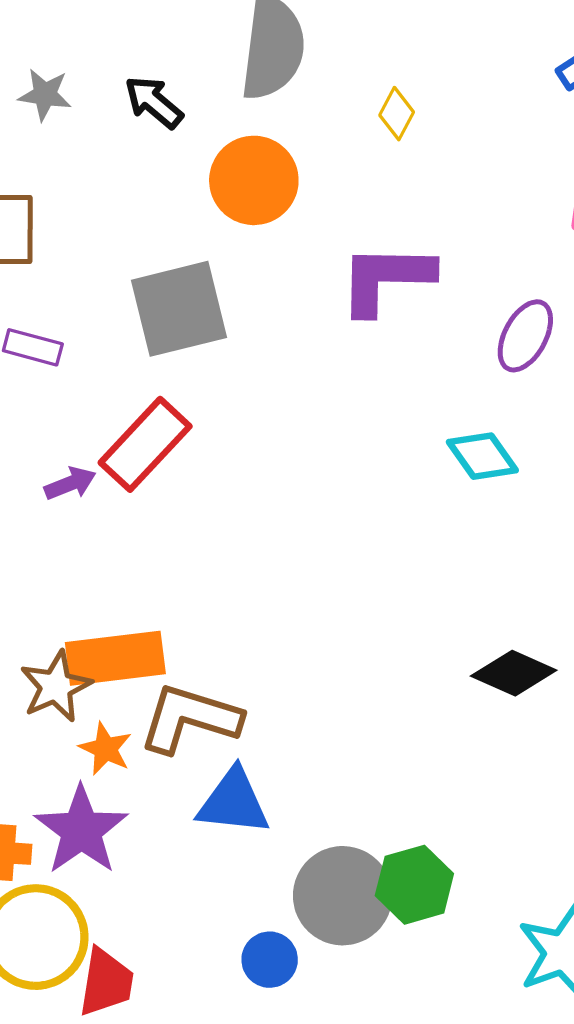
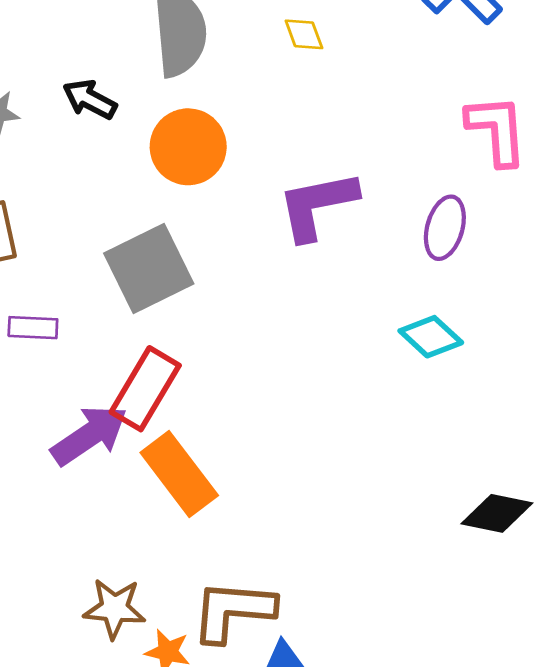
yellow diamond: (397, 114) -> (304, 34), moved, turned -36
purple arrow: (70, 483) -> (89, 435), size x1.8
orange rectangle: (115, 658) -> (179, 474), moved, turned 72
brown star: (56, 686) -> (114, 608), turned -30

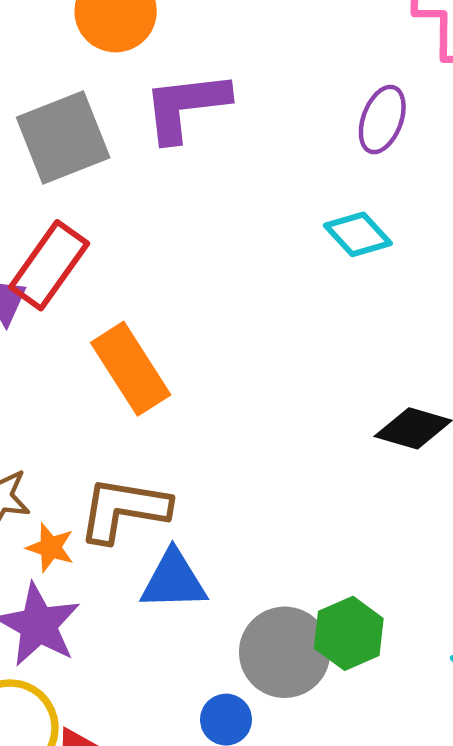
purple L-shape: (317, 205) -> (186, 106), moved
orange rectangle: (179, 474) -> (131, 369), moved

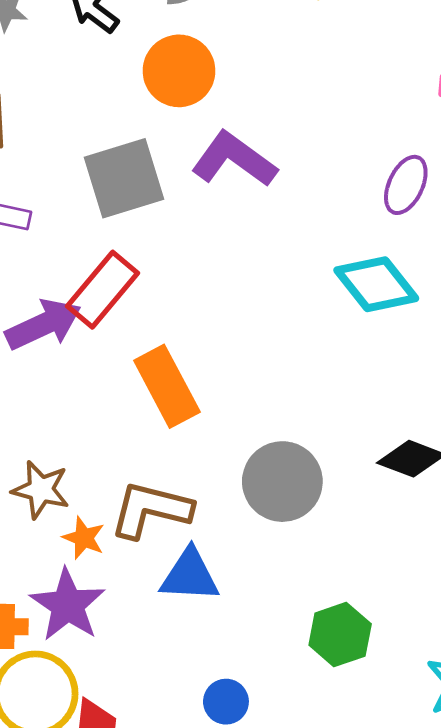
purple L-shape: (186, 106) -> (234, 159), turned 38
cyan diamond: (358, 234) -> (376, 284), size x1.4
gray circle: (285, 652) -> (282, 482), moved

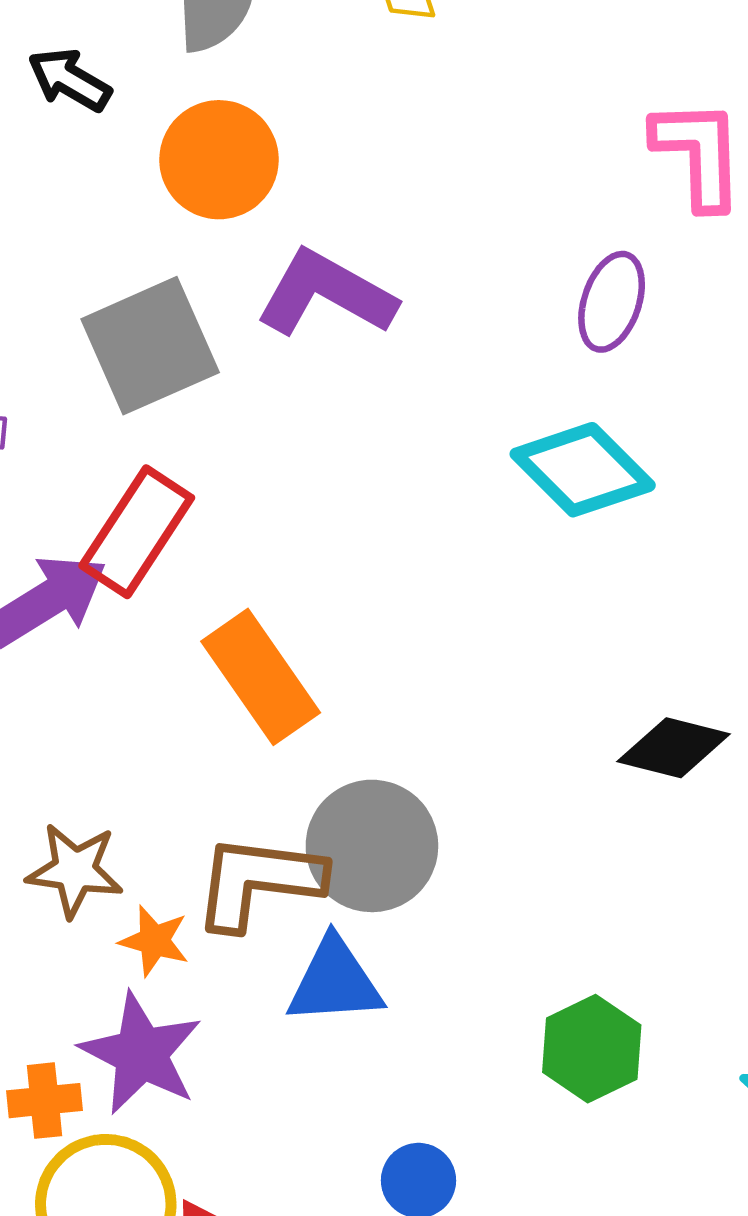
gray circle: (282, 482) -> (372, 846), moved

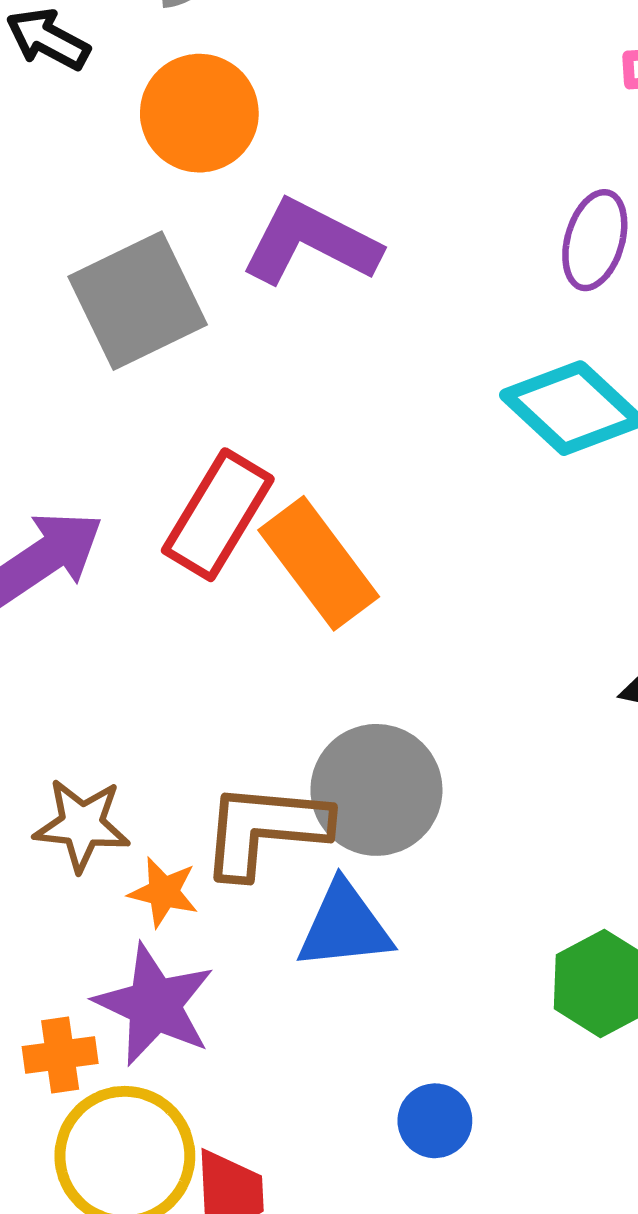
red rectangle: (137, 532) -> (218, 515), moved
orange rectangle: (261, 677) -> (319, 563), moved

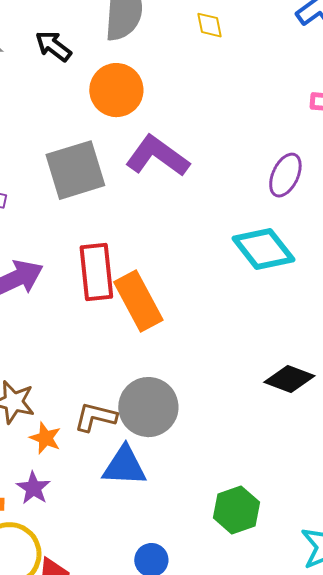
red rectangle: (218, 515) -> (96, 272), turned -46
brown L-shape: (265, 830) -> (95, 417), size x0.7
purple star: (154, 1005) -> (33, 488), size x0.6

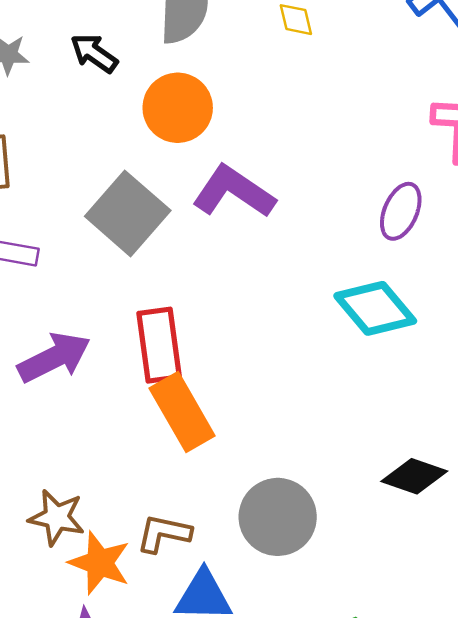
gray square: (75, 170) -> (128, 213), turned -30
orange rectangle: (138, 301) -> (182, 412), moved
gray circle: (148, 407) -> (278, 517), moved
orange star: (45, 438) -> (100, 563), size x1.5

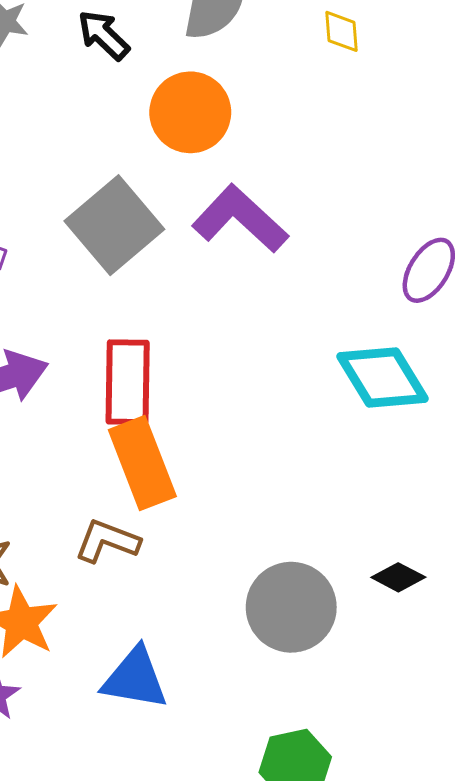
black diamond: (414, 476) -> (398, 577), size x0.7
gray circle: (278, 517) -> (291, 607), moved
brown L-shape: (164, 534) -> (107, 541), moved

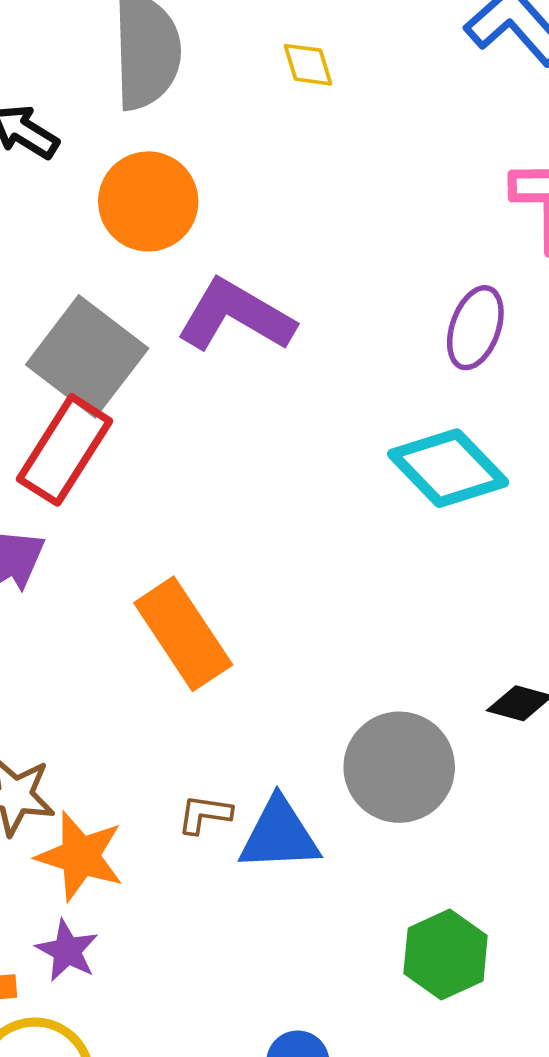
red rectangle: (128, 382) -> (65, 450), moved, turned 44
brown L-shape: (107, 541) -> (205, 814), moved, size x0.7
blue triangle: (135, 678) -> (279, 835), moved

